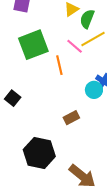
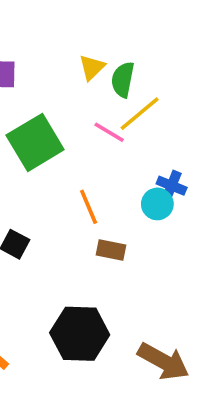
orange line: (59, 65) -> (89, 207), moved
brown rectangle: (71, 118) -> (111, 250), moved, turned 49

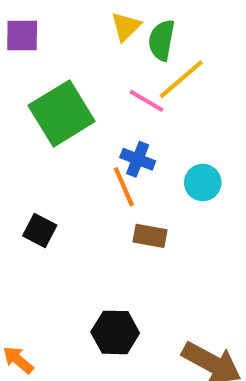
blue cross: (172, 186) -> (138, 159), moved
black hexagon: (80, 334) -> (115, 332), size x0.7

